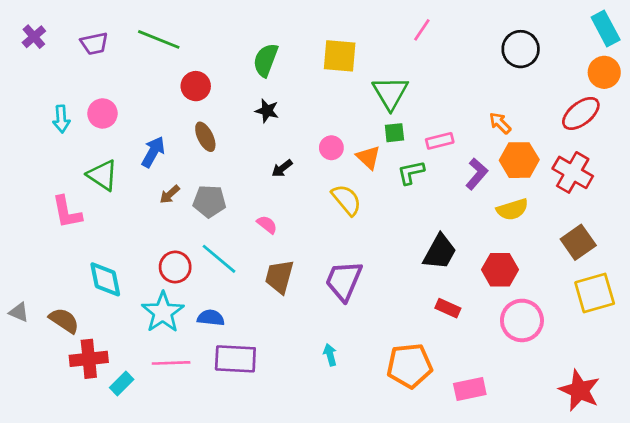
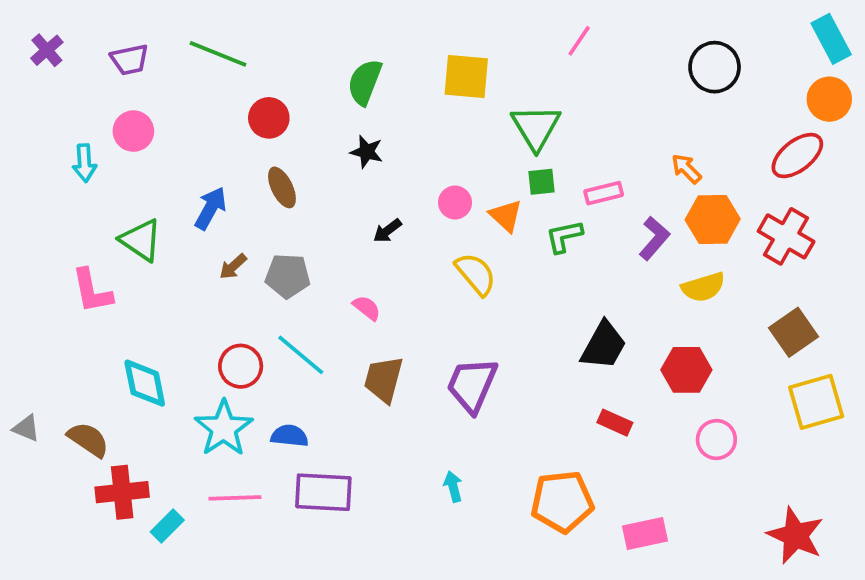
pink circle: (102, 113) -> (133, 131), moved
pink circle: (522, 320) -> (716, 440), size x0.7

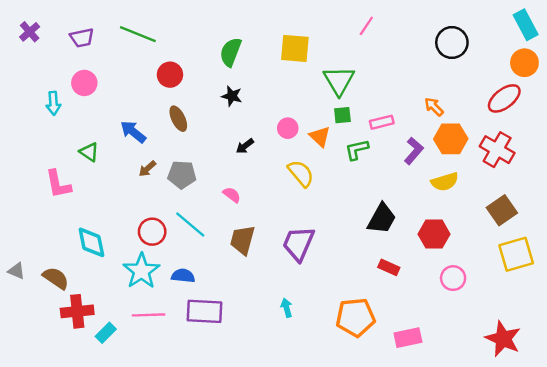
blue arrow: (211, 208) -> (133, 132), turned -80
green triangle: (141, 240) -> (89, 152), size x0.7

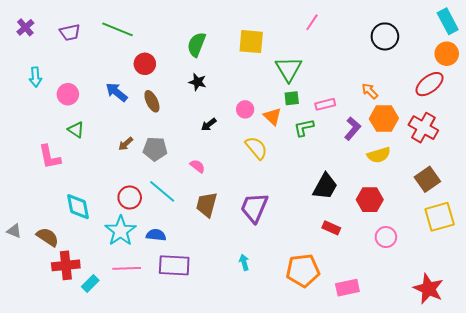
pink circle: (84, 83) -> (68, 94), moved
cyan arrow: (53, 103) -> (35, 77), moved
blue arrow: (133, 132) -> (116, 92), moved

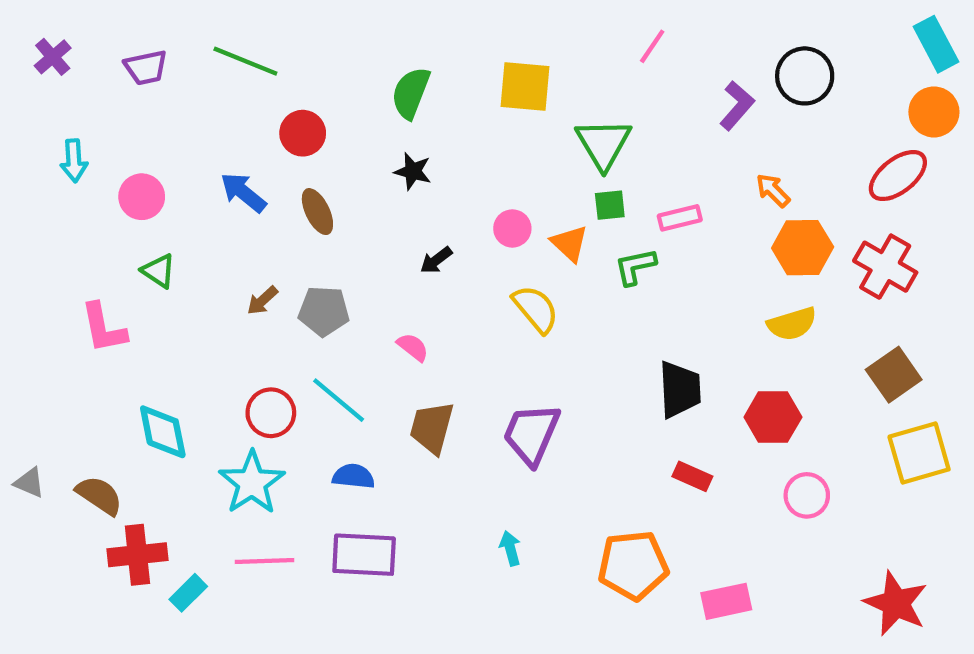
purple L-shape: (352, 129) -> (737, 106), moved
black trapezoid: (325, 186) -> (680, 389), turned -32
blue semicircle: (156, 235) -> (353, 476), moved

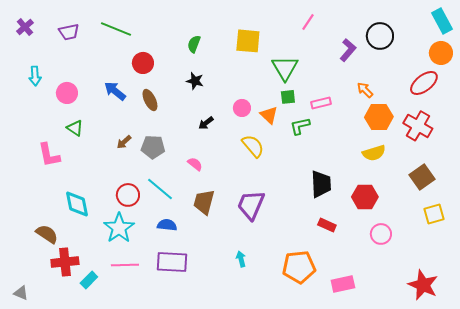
green semicircle: (411, 93) -> (194, 44), size x0.7
yellow square: (919, 453) -> (434, 214), size x0.7
gray triangle: (29, 483) -> (21, 293), moved

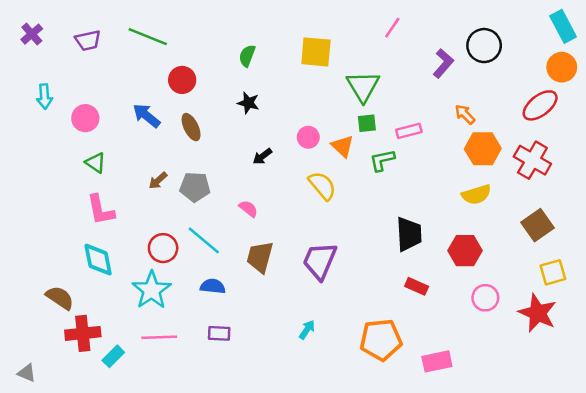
pink L-shape: (49, 155) -> (101, 210), moved
cyan arrow: (241, 259) -> (307, 330), turned 49
purple rectangle: (172, 262) -> (219, 333), size x0.6
red star: (423, 285) -> (538, 313), moved

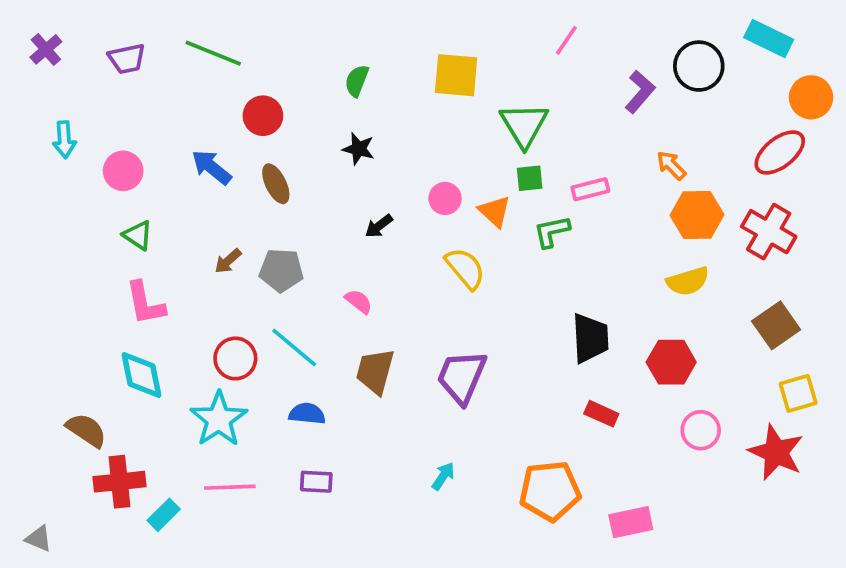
cyan rectangle: (563, 26) -> (769, 38), moved, turned -36

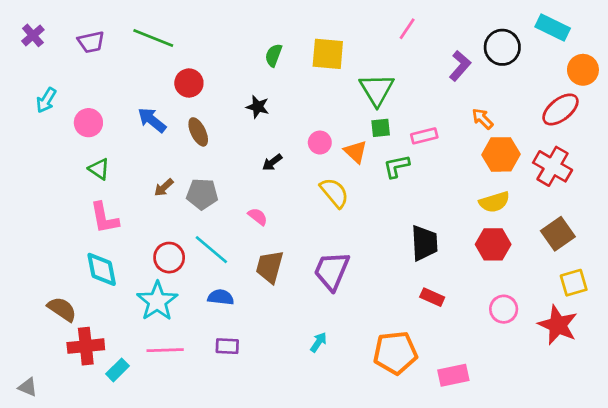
green semicircle: (357, 81) -> (274, 55), moved
cyan arrow: (64, 140) -> (46, 100), turned 35
red hexagon: (671, 362) -> (493, 244), moved

